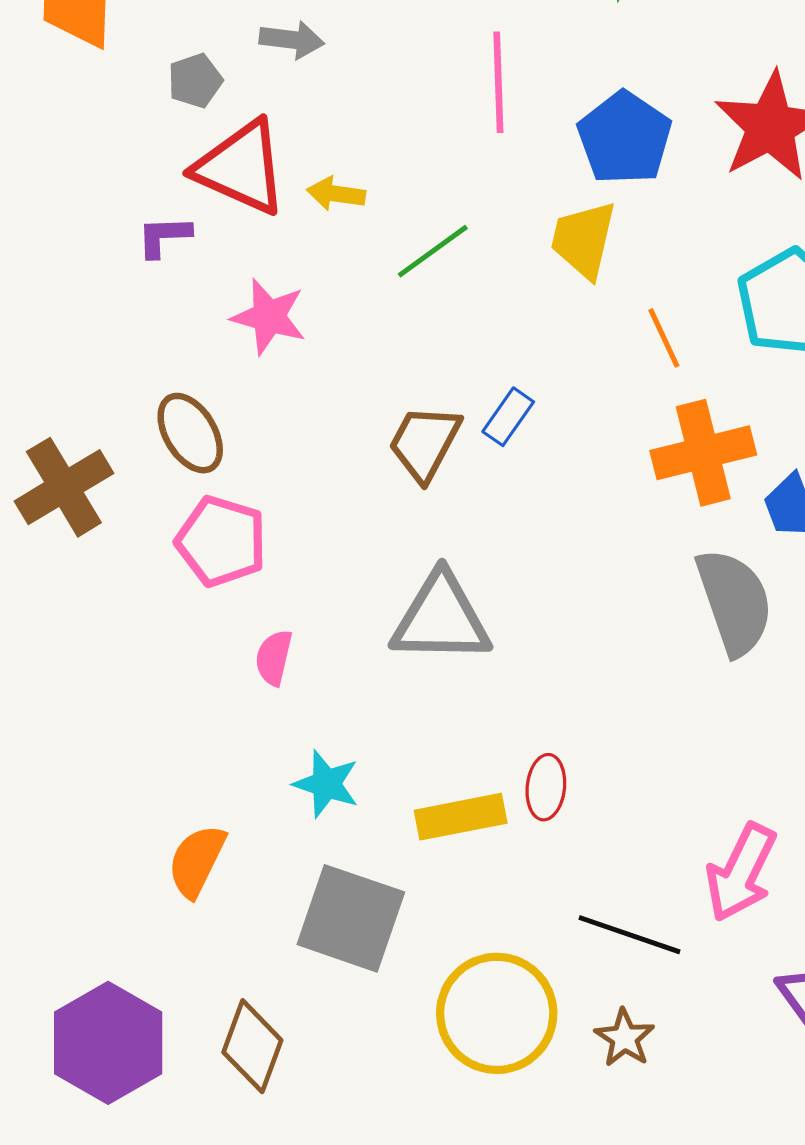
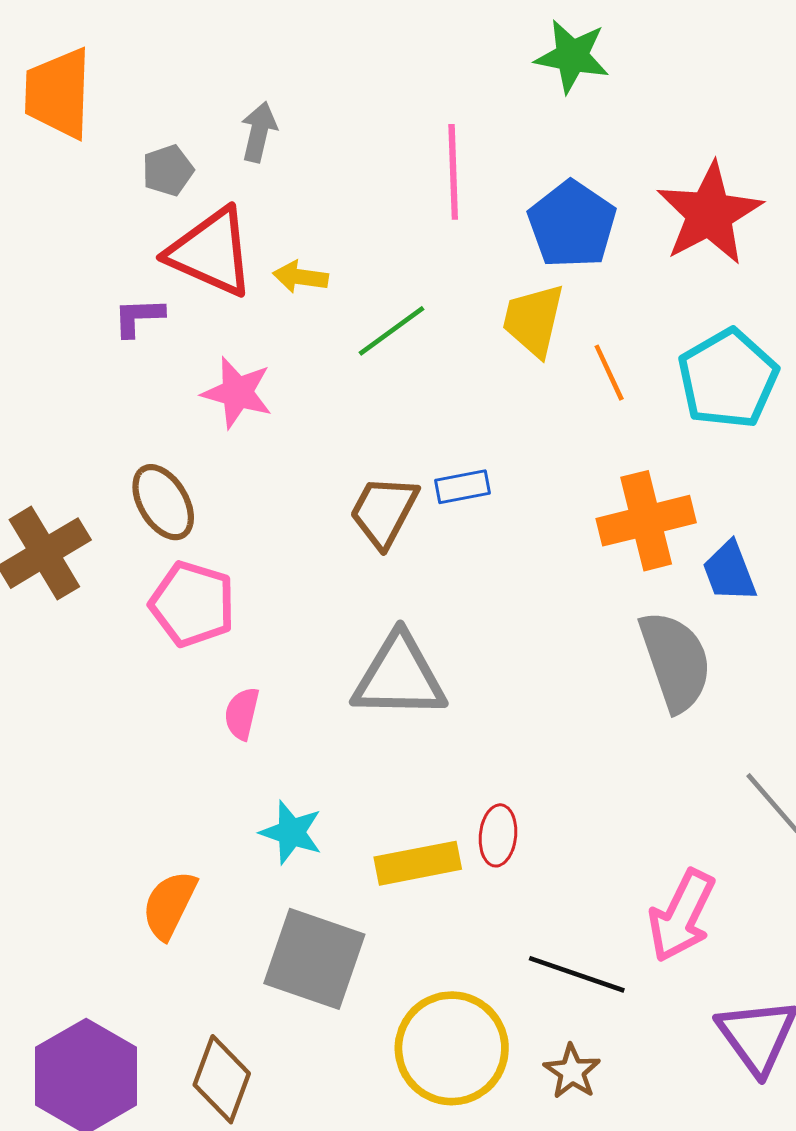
gray arrow: (292, 40) -> (259, 132), turned -84
orange line: (664, 338) -> (609, 373), moved
blue rectangle: (508, 417) -> (462, 487), turned 44

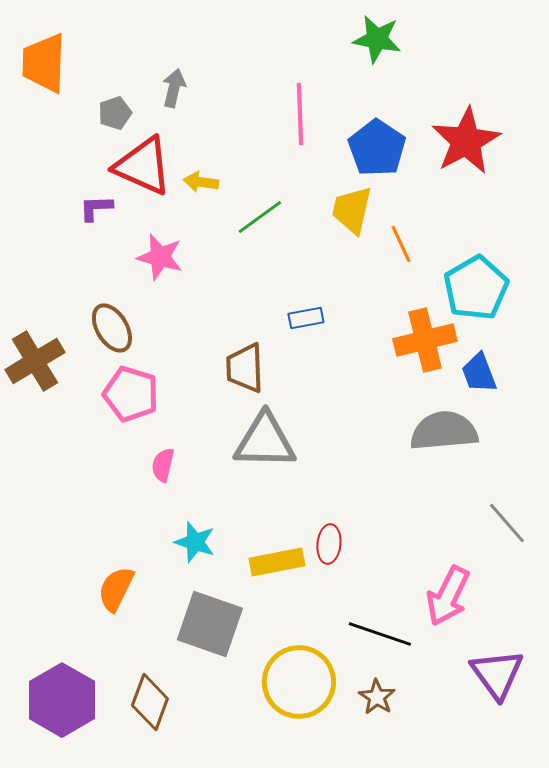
cyan pentagon: (728, 379) -> (476, 288), moved
brown trapezoid: (384, 511) -> (245, 368), moved, turned -30
gray semicircle: (675, 661) -> (444, 431), turned -76

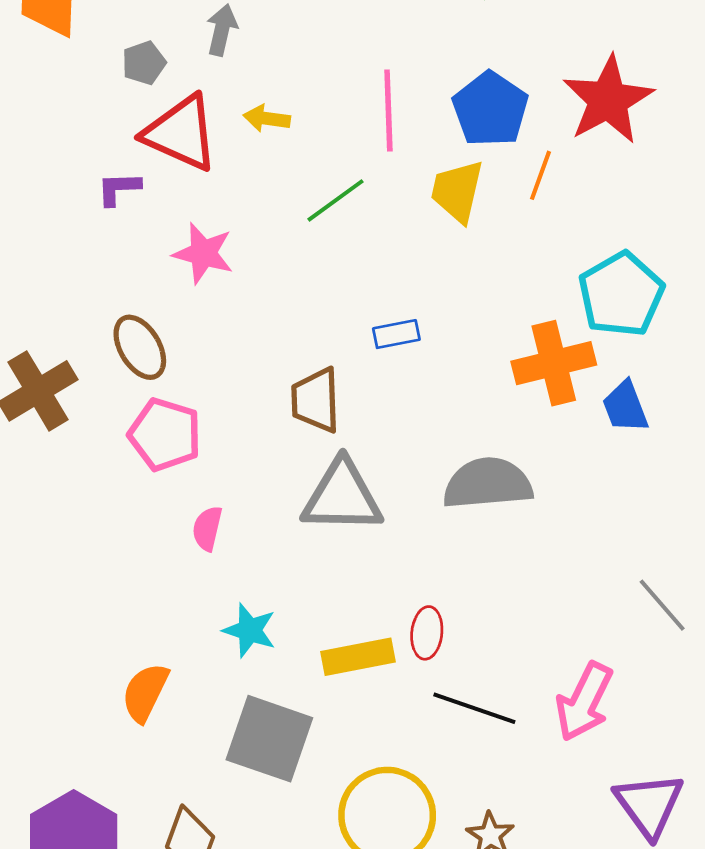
pink line: (300, 114) -> (388, 111), moved
yellow arrow: (201, 182) -> (267, 118), moved
orange line: (401, 244) -> (541, 175), moved, turned 45
gray semicircle: (444, 431) -> (488, 483), moved
black line: (380, 634) -> (474, 708), moved

